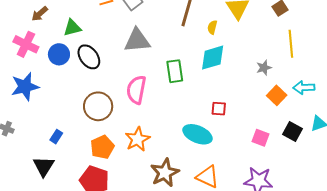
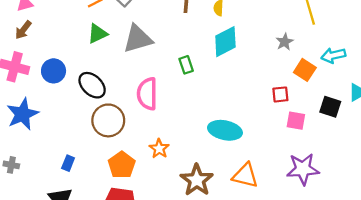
green triangle: (72, 28) -> (97, 34), moved
black ellipse: (89, 57) -> (92, 85), moved
green rectangle: (175, 71) -> (186, 65), size x0.7
red square: (219, 109) -> (280, 94), moved
orange star: (137, 139) -> (159, 149), size x0.7

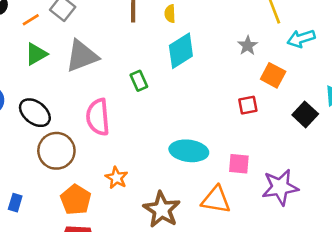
cyan arrow: (333, 55) -> (301, 39), moved
black square: (330, 107) -> (305, 114), turned 30
pink square: (296, 121) -> (239, 164), moved

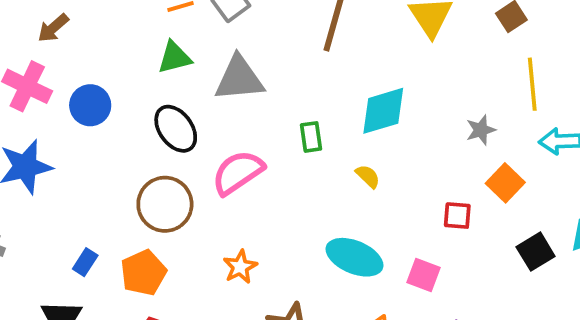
yellow semicircle: (170, 14) -> (368, 176), moved, turned 120
black ellipse: (35, 113) -> (176, 129), moved
pink semicircle: (98, 117) -> (238, 172), turned 45
pink square: (239, 164) -> (423, 275), moved
orange pentagon: (76, 200) -> (143, 273), moved

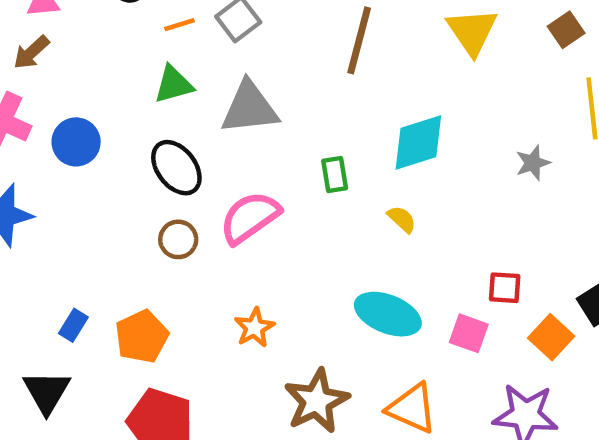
orange square: (505, 183) -> (551, 337), moved
brown circle: (165, 204) -> (178, 239), moved, size x0.6
red square: (457, 216) -> (505, 288), moved

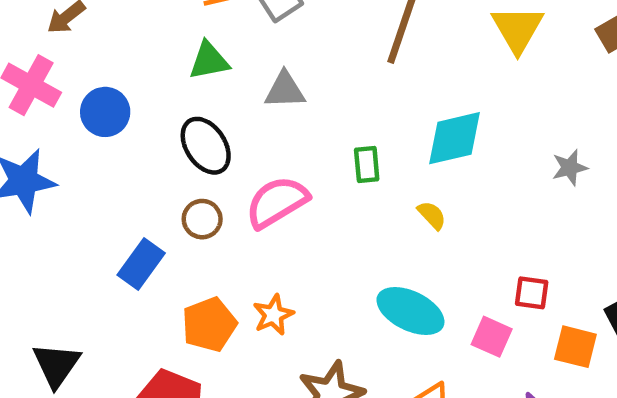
gray triangle: (250, 108) -> (285, 90), size x0.7
blue rectangle: (73, 325) -> (141, 264), moved, size x1.5
orange pentagon: (142, 336) -> (209, 324), moved
orange square: (551, 337) -> (575, 347), turned -33

